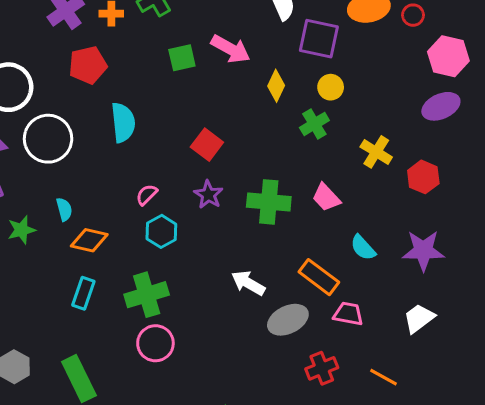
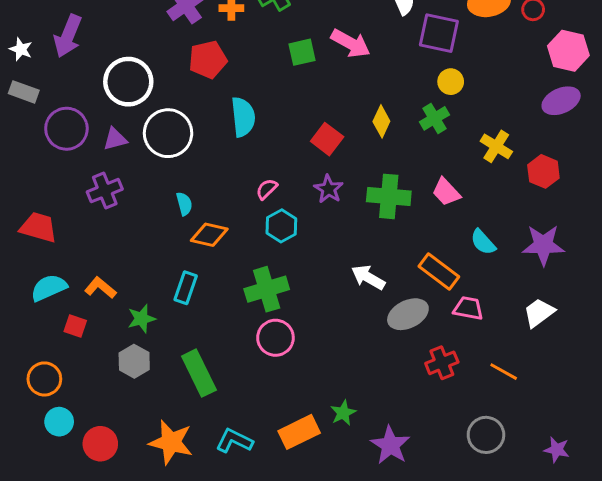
yellow diamond: (276, 86) -> (381, 121), moved
green star: (22, 230) -> (142, 319), moved
cyan rectangle: (83, 293) -> (186, 288), moved

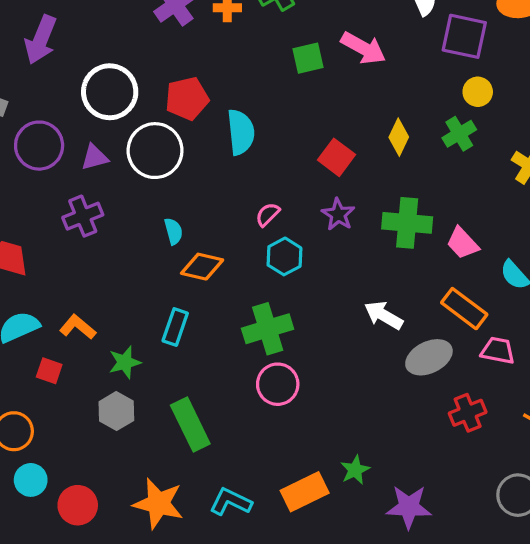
red pentagon: (208, 60) -> (187, 98), moved
pink trapezoid: (446, 192) -> (463, 243), moved
purple star: (390, 445) -> (409, 507), turned -30

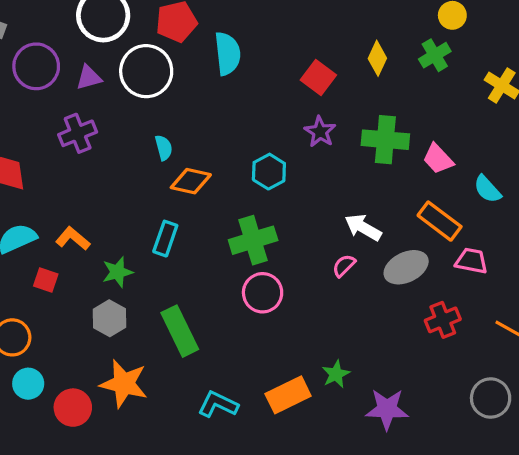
pink semicircle: (268, 214) -> (344, 266), moved
orange star: (158, 504) -> (124, 384), moved

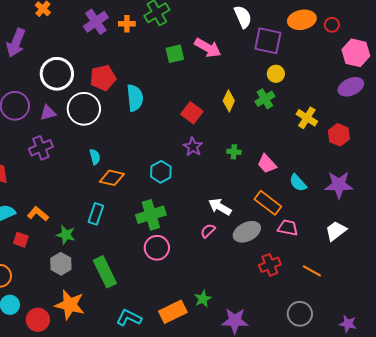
green cross: (385, 140) -> (234, 152), size x0.5
green star: (117, 272) -> (66, 235), turned 30

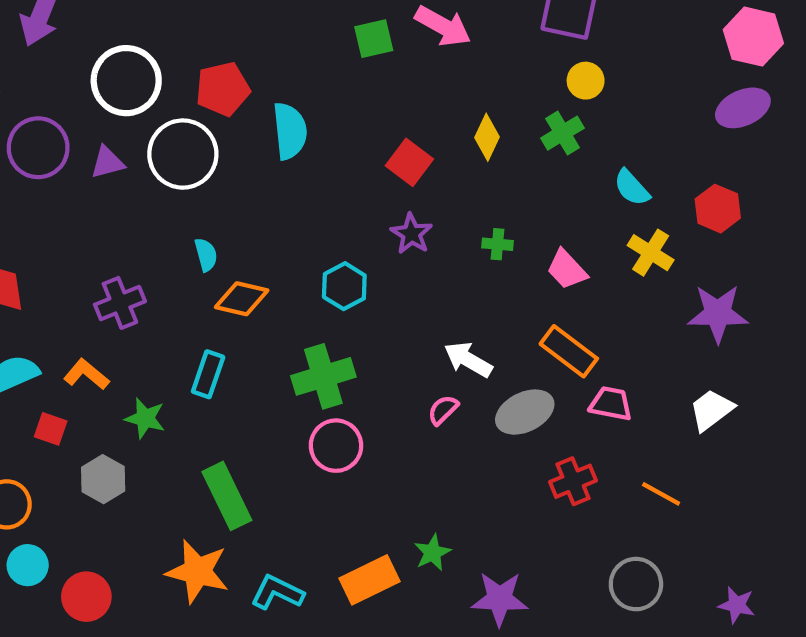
yellow cross: (307, 118) -> (651, 253), moved
purple cross: (41, 148) -> (120, 303), moved
cyan semicircle: (298, 183) -> (632, 188), moved
gray hexagon: (61, 264) -> (103, 479), moved
orange star: (70, 305) -> (198, 571), moved

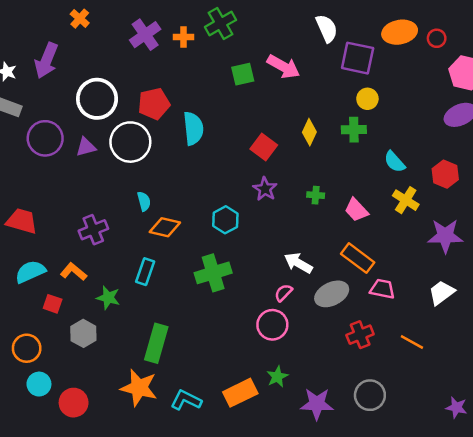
green cross: (563, 133) -> (354, 130), turned 30
pink circle: (336, 446) -> (272, 325), moved
green rectangle: (227, 496) -> (156, 343), turned 42
gray circle: (636, 584) -> (370, 395), moved

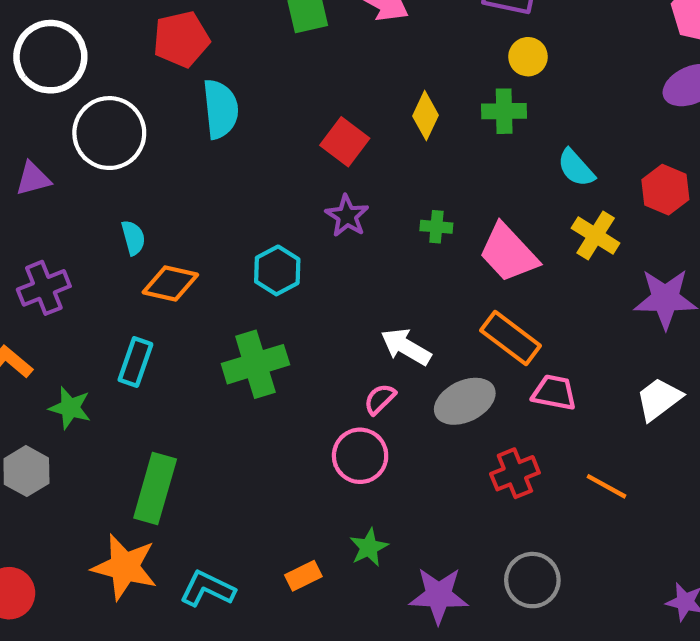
red pentagon: (154, 104) -> (181, 39), moved
purple triangle: (86, 147) -> (33, 179), moved
pink trapezoid: (356, 210) -> (508, 253), size x1.4
orange rectangle: (240, 393) -> (303, 576), size x0.6

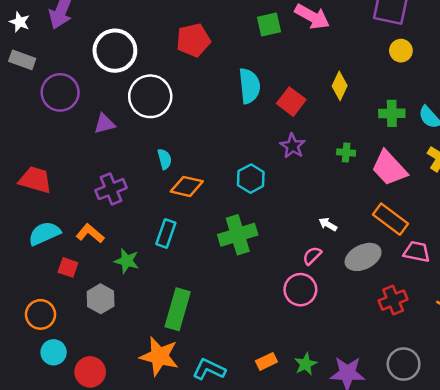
cyan semicircle: (221, 109) -> (249, 86), moved
green cross: (504, 111) -> (392, 113), moved
white arrow: (406, 347) -> (328, 224), size x0.6
green star: (369, 547) -> (306, 364), moved

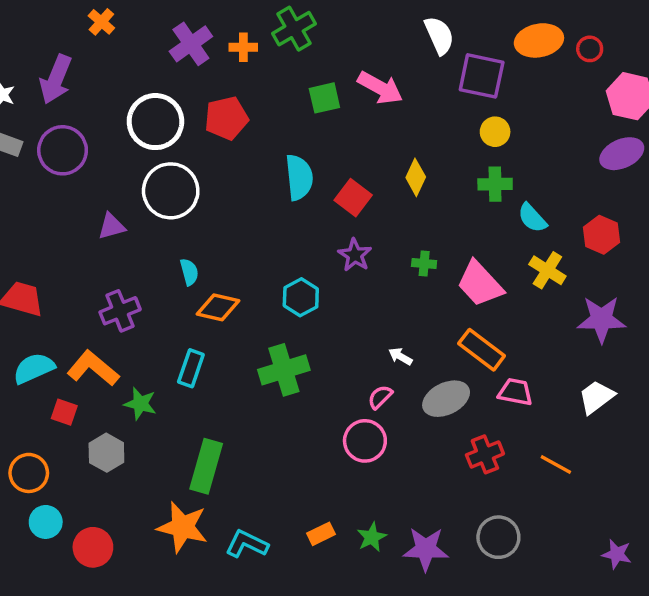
white circle: (115, 51) -> (155, 122), moved
purple circle: (60, 92) -> (63, 150), moved
green cross: (392, 113) -> (495, 184), moved
orange L-shape: (90, 233) -> (93, 368), size x1.4

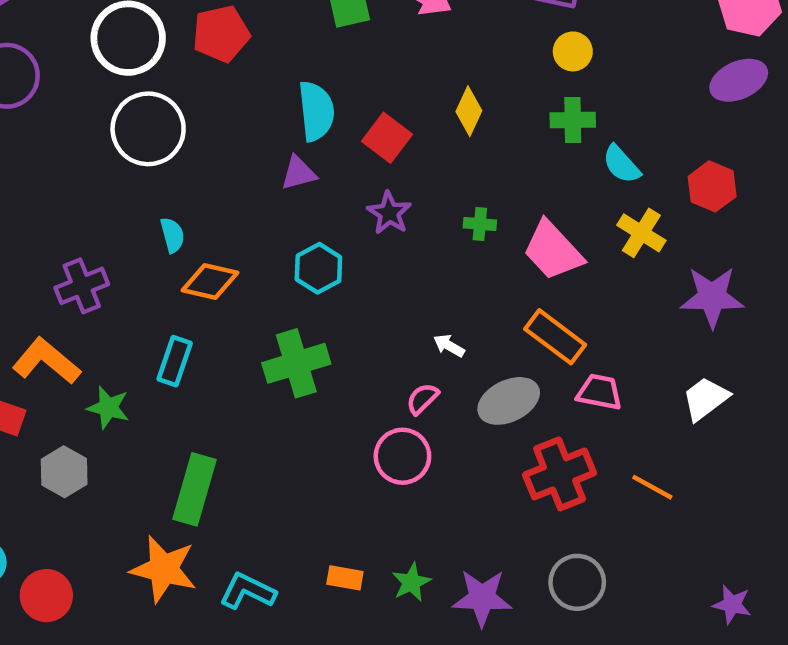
purple triangle: (112, 226) -> (299, 173), moved
red cross: (485, 454) -> (560, 474), size x1.4
orange rectangle: (321, 534) -> (345, 578), turned 36

